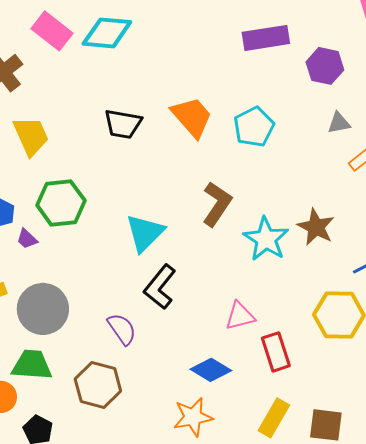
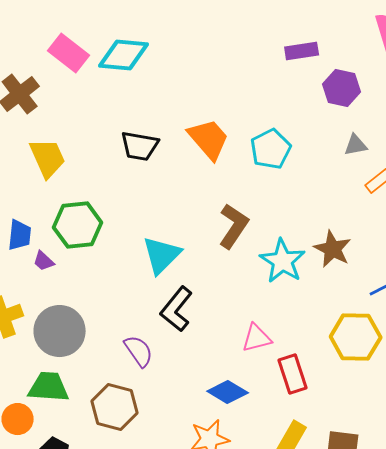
purple rectangle: (266, 38) -> (302, 51), moved, size x0.7

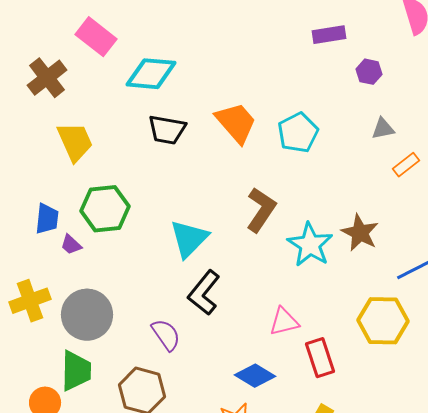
cyan diamond: (124, 55) -> (151, 74), moved
purple hexagon: (342, 88) -> (369, 72), size x0.7
green trapezoid: (49, 387) -> (76, 371), turned 87

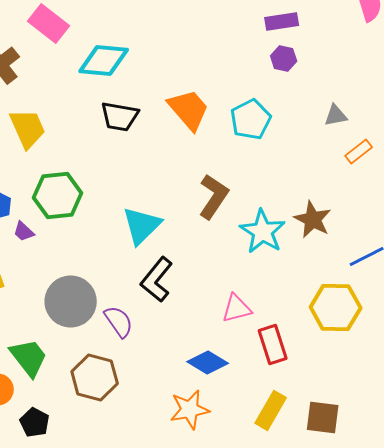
purple hexagon: (369, 72) -> (284, 58), moved
gray circle: (87, 315) -> (71, 301), moved
green trapezoid: (76, 371) -> (29, 357), turned -39

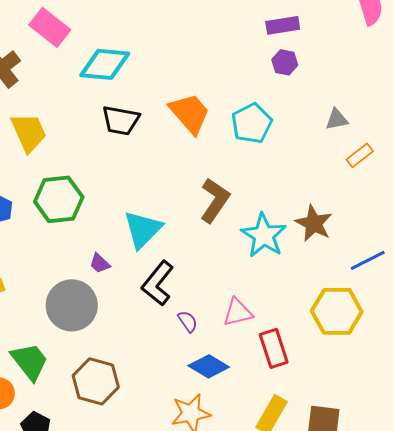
purple trapezoid: (24, 231) -> (100, 263), moved
purple semicircle: (119, 321) -> (188, 321), moved, size x0.7

